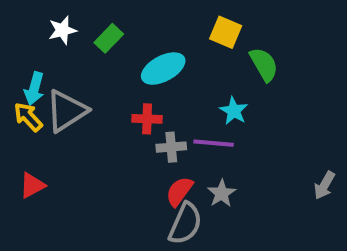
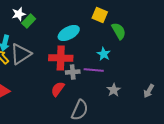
green rectangle: (109, 38) -> (29, 21), moved
red cross: (147, 119) -> (61, 58), size x1.6
red semicircle: (179, 191) -> (58, 89), moved
gray star: (222, 193) -> (114, 90), moved

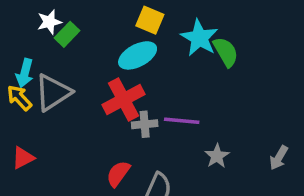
yellow square: (100, 15) -> (150, 20), moved
cyan star: (104, 54) -> (199, 38), moved, size x1.5
red cross: (61, 58) -> (123, 100), turned -30
red semicircle: (58, 89) -> (118, 174), moved

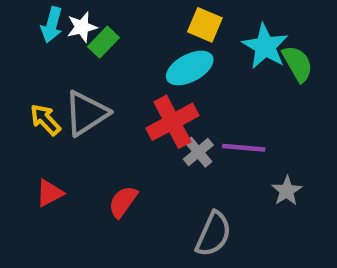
cyan arrow: (25, 73) -> (52, 25), moved
gray cross: (145, 124) -> (198, 152), turned -35
red semicircle: (118, 174) -> (123, 202), moved

